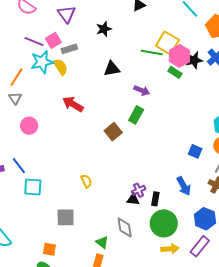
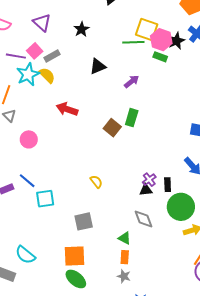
purple arrow: (142, 91) -> (132, 81), turned -49
green rectangle: (136, 115) -> (132, 118), moved
orange square: (49, 249) -> (75, 256), size x1.6

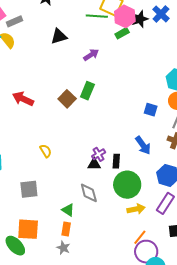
green rectangle: (160, 57) -> (122, 33), turned -56
red arrow: (67, 109) -> (23, 99), moved
orange square: (75, 256) -> (28, 229), moved

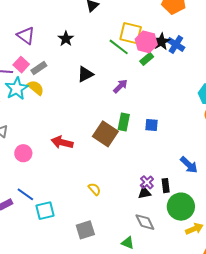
blue cross: (161, 14) -> (176, 44), moved
green line: (97, 16) -> (119, 47), turned 45
brown square: (67, 99) -> (105, 134), size x1.4
blue square: (151, 110) -> (152, 125), moved

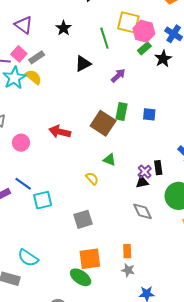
black star: (161, 42) -> (163, 59), moved
green line: (119, 47) -> (104, 38), moved, turned 35
black rectangle: (166, 186) -> (158, 168), moved
green triangle: (128, 243) -> (109, 160), moved

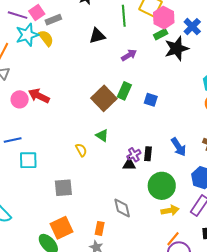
black star: (163, 59) -> (177, 49), size x1.4
red arrow: (60, 132) -> (39, 96), moved
blue line: (23, 184) -> (13, 140), turned -60
gray diamond: (142, 211) -> (122, 208), moved
orange square: (90, 259) -> (61, 228), turned -30

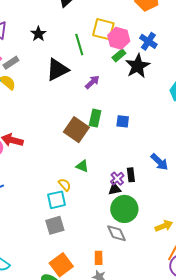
black triangle: (97, 36) -> (57, 70), size x1.4
cyan square: (28, 160) -> (57, 200), moved
green circle: (162, 186) -> (124, 209), moved

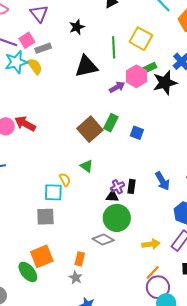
pink hexagon: (119, 38) -> (136, 76), moved
gray diamond: (116, 233) -> (103, 240), turned -50

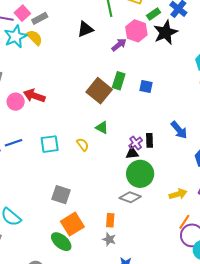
black triangle: (86, 66) -> (85, 29), size x0.7
green rectangle: (150, 68) -> (154, 14), moved
cyan square: (53, 192) -> (50, 144), moved
gray square: (45, 217) -> (61, 195), moved, turned 30

